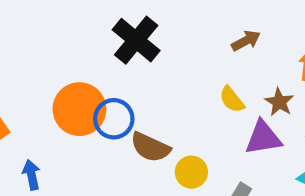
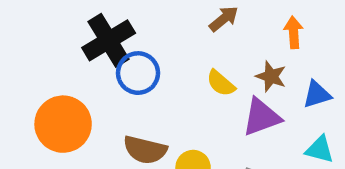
black cross: (136, 40) -> (109, 40), turned 30
blue circle: (114, 119) -> (138, 73), moved

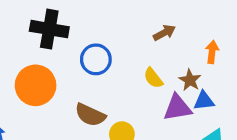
black cross: (109, 40) -> (49, 29), moved, turned 30
blue triangle: (317, 94) -> (204, 101), moved

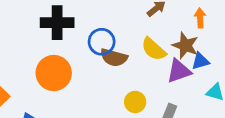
yellow semicircle: (153, 78) -> (154, 49), size x1.4
brown star: (190, 80) -> (185, 45), size x1.4
brown semicircle: (90, 115) -> (114, 58), moved

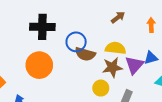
brown star: (185, 45) -> (112, 67), moved, turned -30
yellow semicircle: (154, 49) -> (115, 48), turned 144
purple triangle: (179, 71) -> (134, 65), turned -30

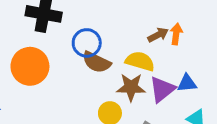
brown arrow: (118, 17) -> (158, 35), moved
orange arrow: (151, 25) -> (176, 34), moved

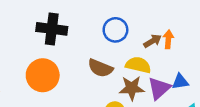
blue circle: (87, 43) -> (115, 30), moved

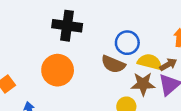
blue circle: (115, 30) -> (127, 43), moved
brown arrow: (153, 41) -> (168, 64), moved

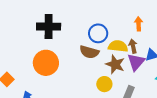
brown arrow: (168, 64) -> (133, 46), turned -64
brown star: (143, 84) -> (115, 64), turned 30

